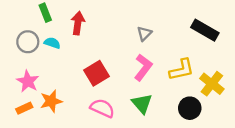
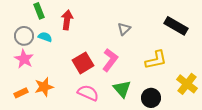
pink L-shape: (143, 67) -> (110, 60), moved
pink star: (28, 81) -> (24, 59), moved
yellow cross: (212, 84) -> (187, 84), moved
black circle: (190, 108) -> (151, 98), moved

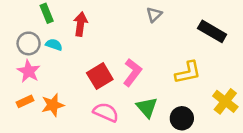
gray triangle: (124, 29) -> (154, 14), moved
orange rectangle: (21, 93) -> (25, 101), moved

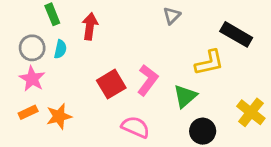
cyan semicircle: (54, 45) -> (60, 49), turned 84
yellow L-shape: (188, 72) -> (209, 63), moved
green triangle: (147, 107) -> (185, 96), moved, turned 30
pink semicircle: (106, 112) -> (136, 127), moved

